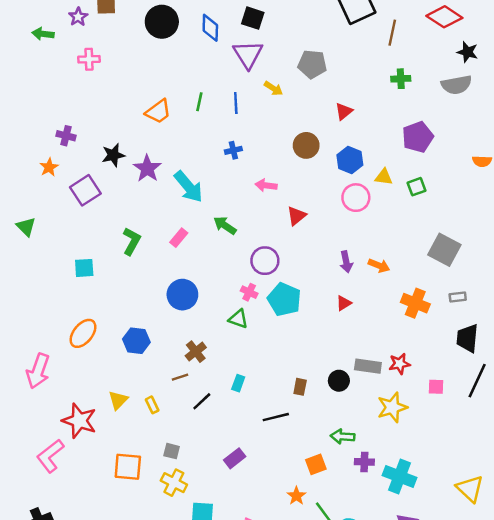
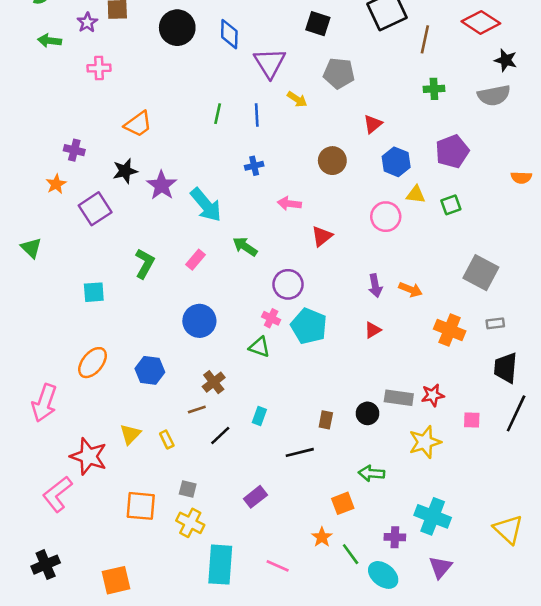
black square: (253, 18) -> (318, 24), moved
orange trapezoid: (158, 111) -> (138, 124), moved
blue hexagon: (350, 160) -> (396, 162), moved
purple cross: (364, 462) -> (395, 537), moved

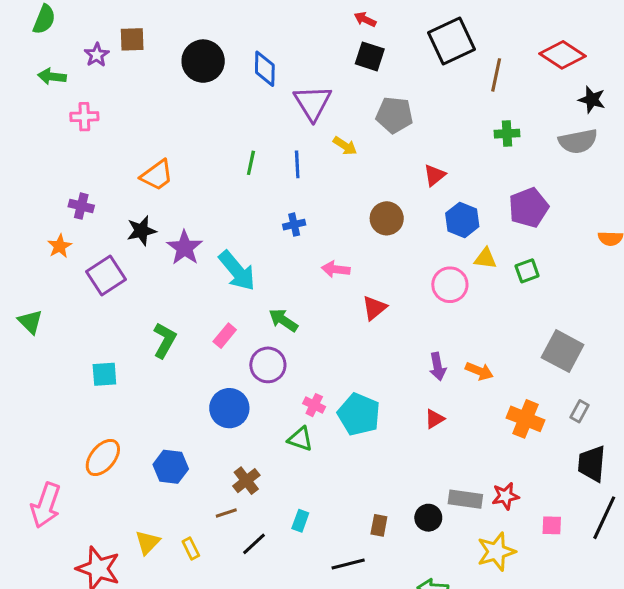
pink cross: (99, 68) -> (84, 117), moved
purple circle: (288, 284) -> (268, 365), moved
gray rectangle: (495, 323) -> (580, 411), turned -54

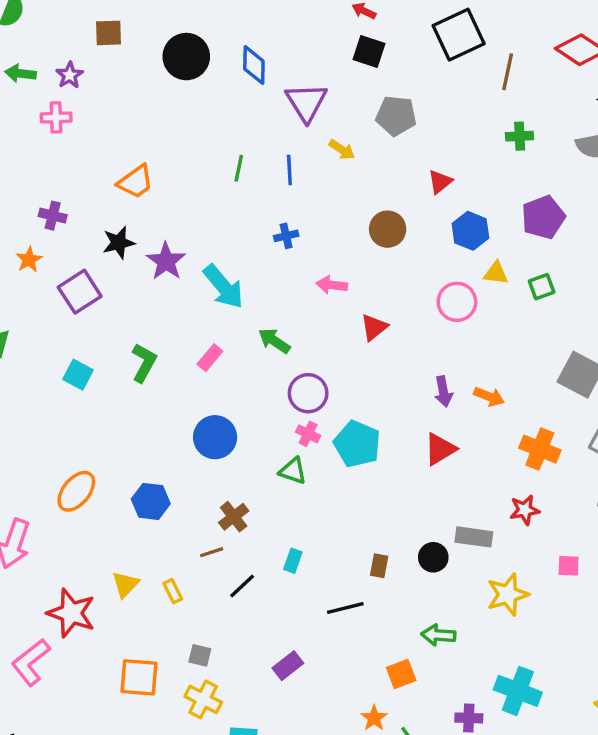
purple star: (97, 55) -> (70, 75), moved
purple circle: (268, 365) -> (308, 393), moved
cyan square: (104, 374) -> (78, 375), moved, turned 32
red triangle: (434, 419) -> (440, 449), size x1.5
red star: (505, 496) -> (525, 510), moved

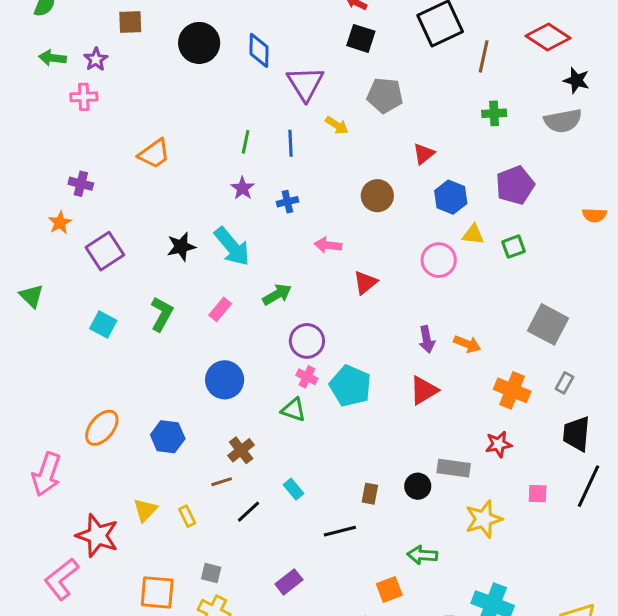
black star: (119, 243) -> (181, 247), moved
purple star: (166, 261) -> (243, 188), moved, size x0.7
green arrow: (274, 341) -> (277, 295), turned 116
cyan rectangle: (293, 561) -> (293, 489), turned -60

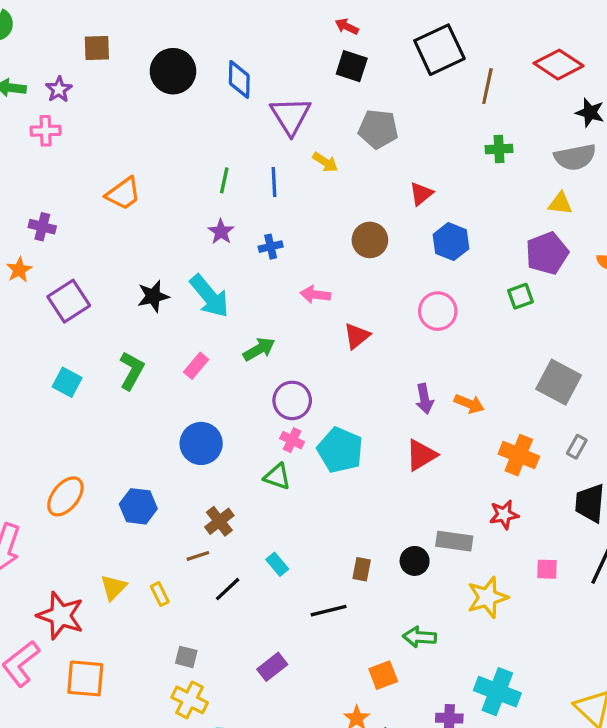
purple pentagon: (515, 185) -> (547, 253), moved
yellow triangle: (473, 235) -> (560, 204), moved
orange square: (157, 592) -> (85, 678), moved

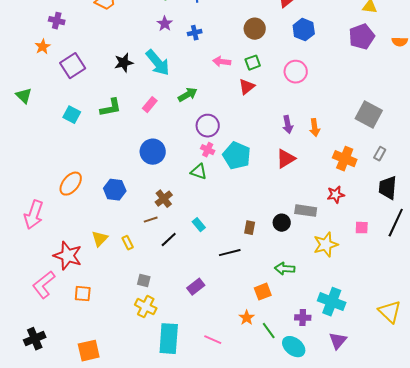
green square: (520, 296) -> (253, 63), moved
green L-shape: (132, 371) -> (111, 108), turned 50
orange arrow: (469, 404) -> (315, 128), turned 60
orange square: (85, 678) -> (83, 294), size x0.7

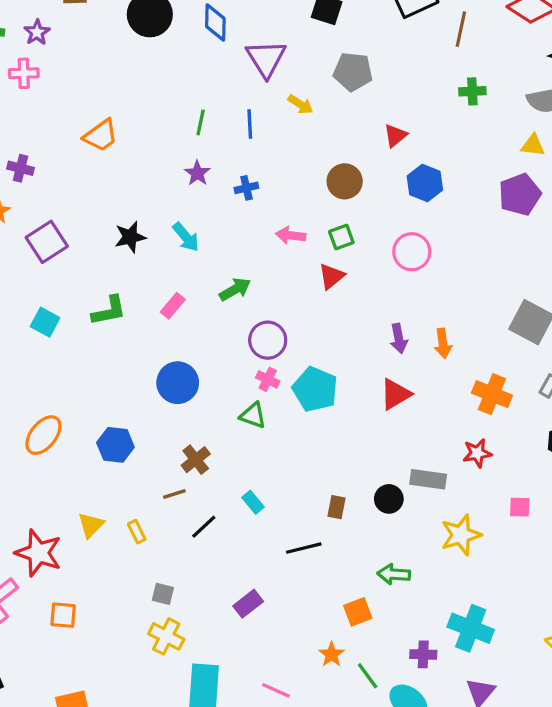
cyan arrow: (158, 63) -> (186, 237), size x0.7

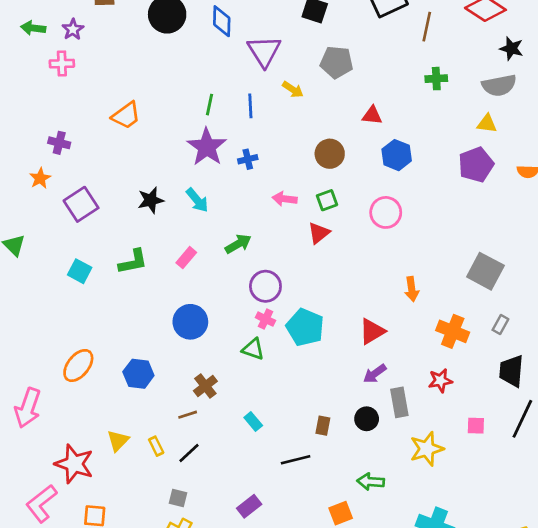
red triangle: (395, 136) -> (372, 115), turned 45
purple star: (197, 173) -> (207, 147), size x1.8
purple arrow: (399, 338) -> (375, 374), moved, turned 65
gray rectangle: (428, 479) -> (399, 402), turned 72
black line: (204, 527) -> (189, 453), moved

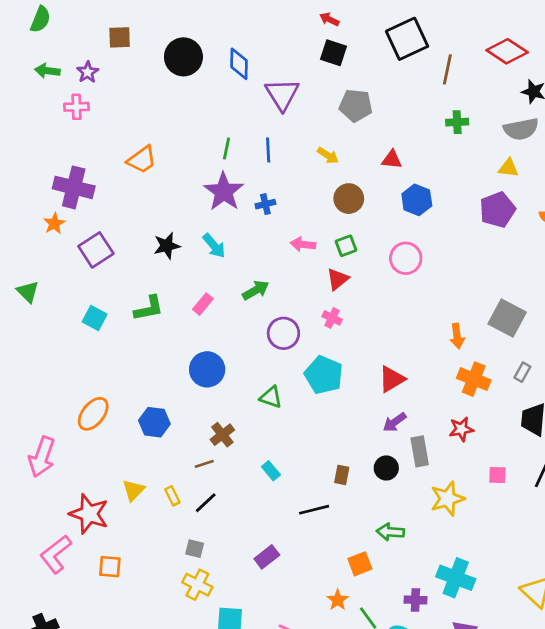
yellow arrow: (293, 90) -> (328, 155), moved
purple cross: (59, 143) -> (74, 187), size x1.8
orange arrow: (412, 289) -> (457, 336), moved
pink cross: (265, 319) -> (332, 318), moved

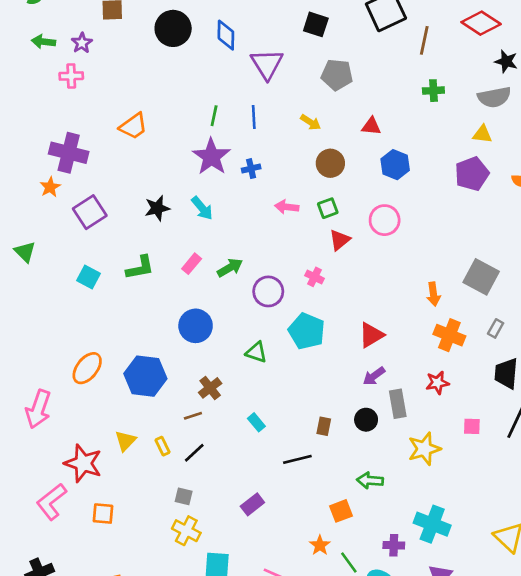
red triangle: (338, 279) -> (340, 240), moved
green arrow: (256, 290) -> (230, 268), moved
blue hexagon: (154, 422) -> (145, 376), size x1.4

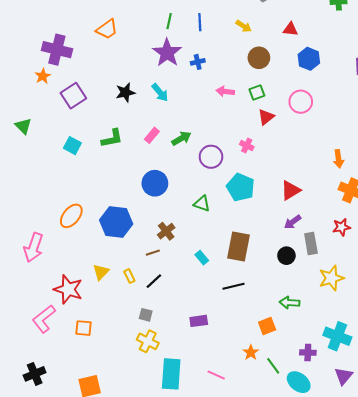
brown rectangle: (324, 426) -> (239, 246), moved, size x2.0
purple rectangle: (252, 504) -> (199, 321), turned 30

